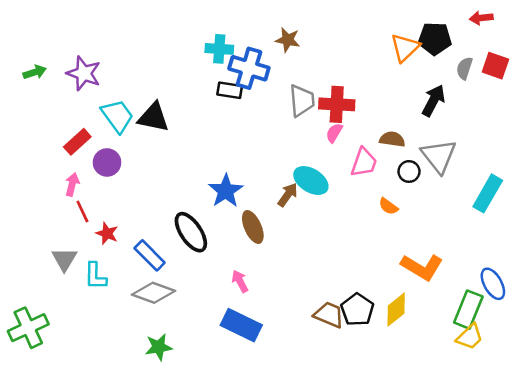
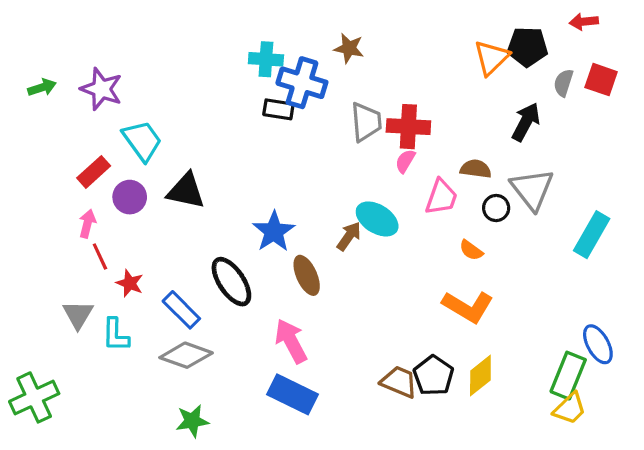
black triangle: (153, 117) -> (186, 191), moved
orange L-shape: (422, 267) -> (468, 307), moved
pink arrow: (240, 281) -> (291, 341), size x1.6

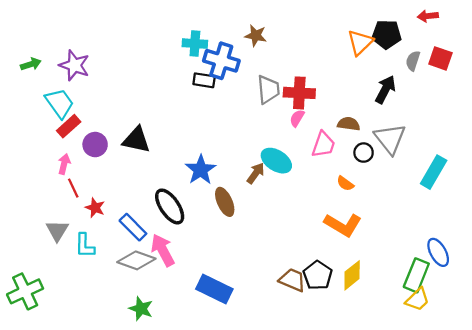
cyan trapezoid: (142, 141) -> (60, 103), moved
pink arrow: (291, 341) -> (163, 250), moved
green star: (192, 421) -> (141, 309), turned 30

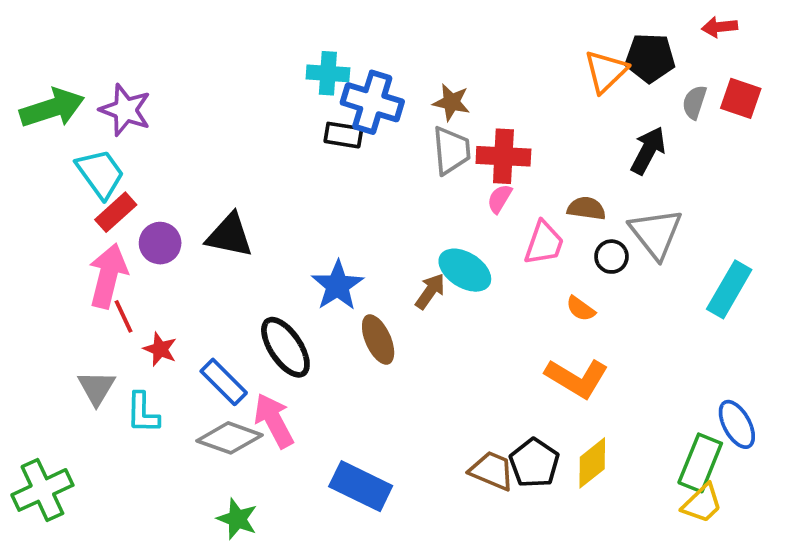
brown star: (256, 36) -> (451, 102), moved
green arrow: (31, 64) -> (52, 108), size x1.8
pink arrow: (64, 164) -> (108, 276), size x1.8

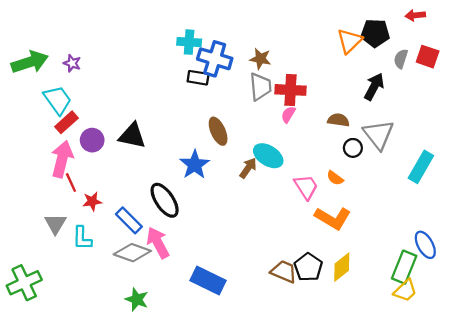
purple star: (125, 110) -> (72, 63), size x0.6
pink trapezoid: (544, 243) -> (306, 187), moved, turned -52
brown ellipse: (378, 340) -> (218, 131), moved
red star: (160, 349) -> (92, 201), turned -30

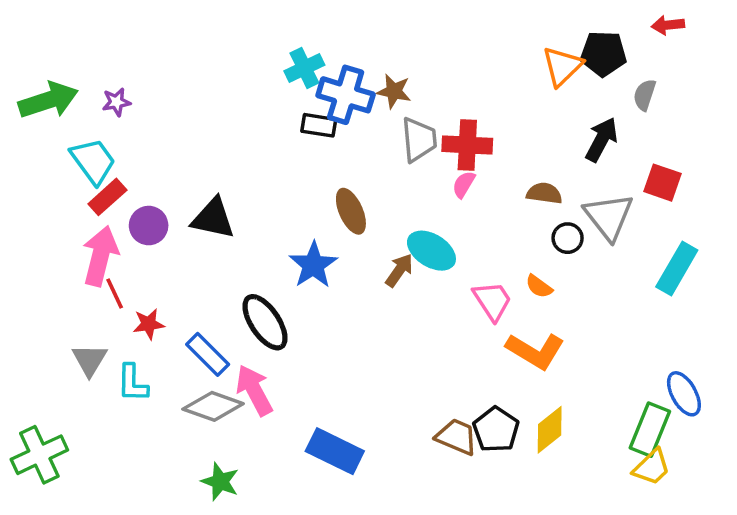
cyan cross: (189, 42) -> (304, 68), turned -30
red square: (428, 57) -> (662, 183), moved
brown star: (260, 59) -> (394, 91), moved
purple star: (72, 63) -> (116, 102), turned -30

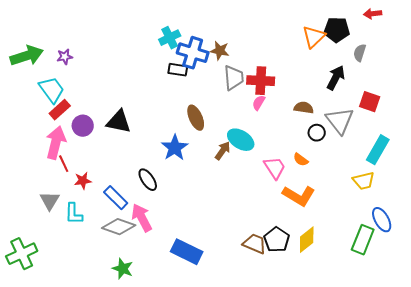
black ellipse: (265, 322) -> (148, 180), size x0.7
yellow trapezoid: (652, 467) -> (364, 181), moved, turned 30

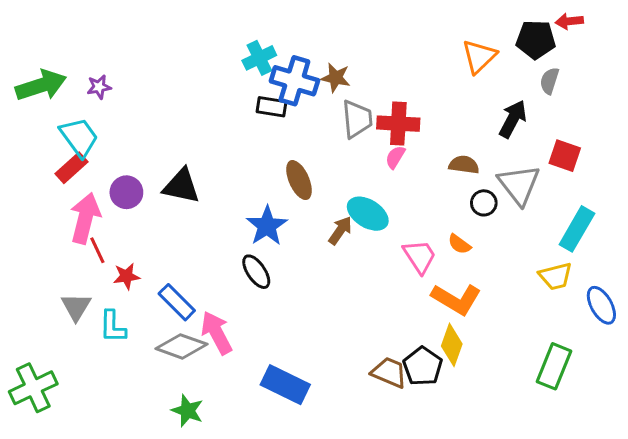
black pentagon: (337, 30) -> (536, 40), moved
red rectangle: (60, 110) -> (71, 168), moved
black ellipse: (148, 180) -> (256, 272), moved
blue ellipse: (382, 220) -> (601, 305), moved
yellow diamond: (307, 240) -> (452, 345), moved, turned -32

